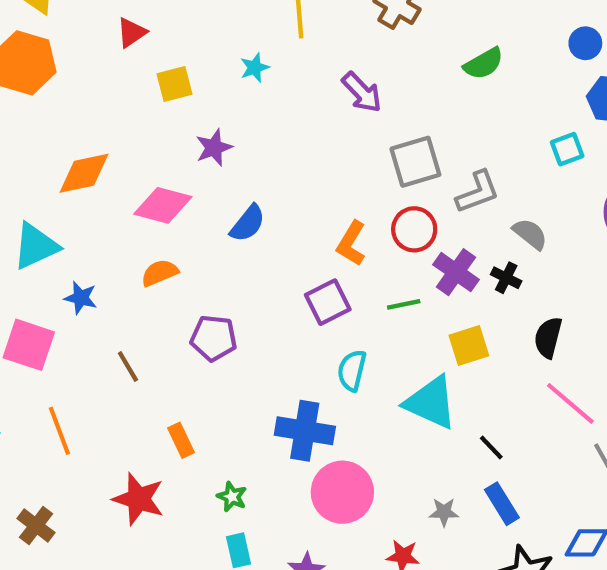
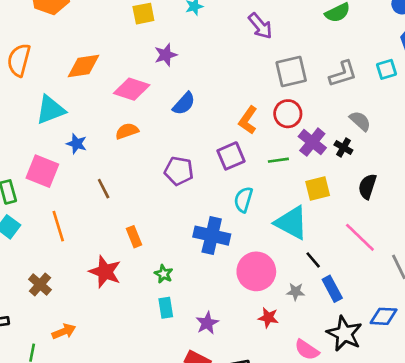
gray L-shape: (478, 192) -> (343, 74), moved
purple pentagon: (214, 338) -> (179, 171), moved
pink line: (570, 403) -> (360, 237), moved
black line: (491, 447) -> (313, 260), moved
pink circle: (342, 492) -> (256, 271), moved

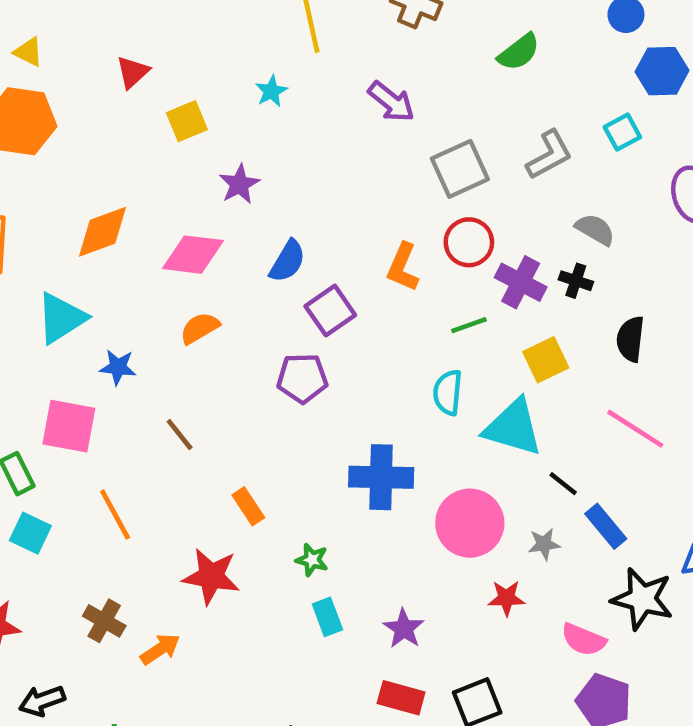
purple square: (231, 156) -> (330, 311), moved
cyan semicircle: (243, 200) -> (448, 392), moved
orange arrow: (64, 331) -> (160, 649), moved

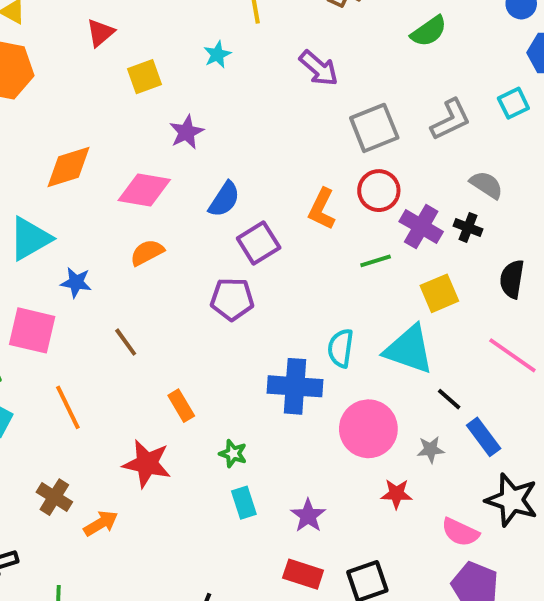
cyan semicircle: (448, 392) -> (341, 348), moved

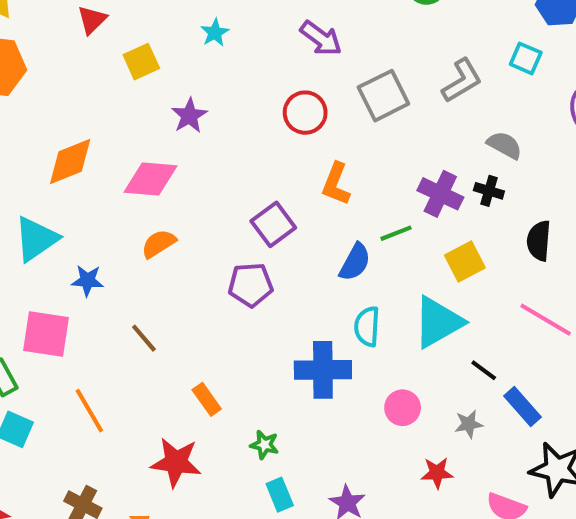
cyan square: (513, 103) -> (526, 58), turned -36
red circle: (379, 191) -> (305, 113), moved
blue semicircle: (224, 199) -> (355, 262), moved
cyan triangle: (409, 349) -> (438, 322), turned -44
pink circle: (368, 429) -> (403, 408), size x0.6

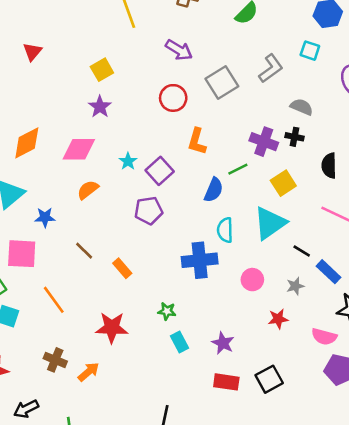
cyan star: (215, 33) -> (128, 161), moved
yellow square: (141, 62) -> (102, 70), moved
orange rectangle: (207, 399) -> (122, 268), moved

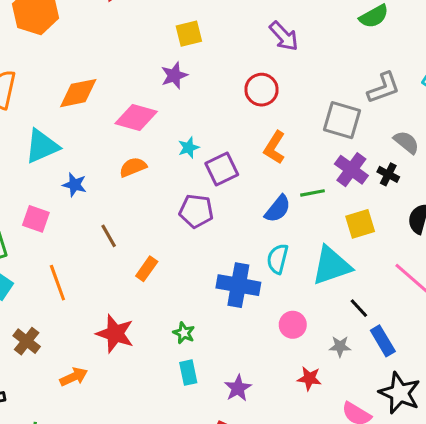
gray square: (222, 83) -> (342, 120), moved, turned 32
pink square: (22, 254) -> (36, 219), size x0.7
orange rectangle: (122, 268) -> (147, 269), turned 60
brown cross: (55, 360) -> (27, 341), moved

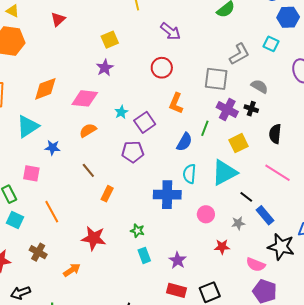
green line: (313, 193) -> (205, 128), turned -49
brown line: (109, 236) -> (88, 170), moved

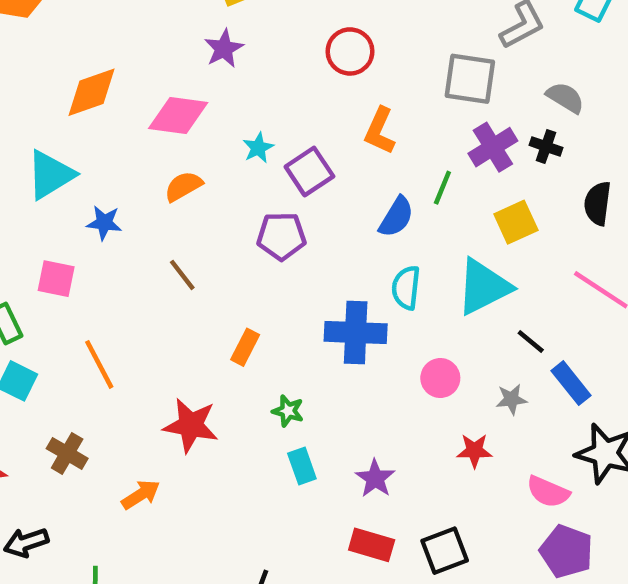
purple cross: (227, 109) -> (493, 147), turned 30
orange rectangle: (107, 194) -> (245, 347), moved

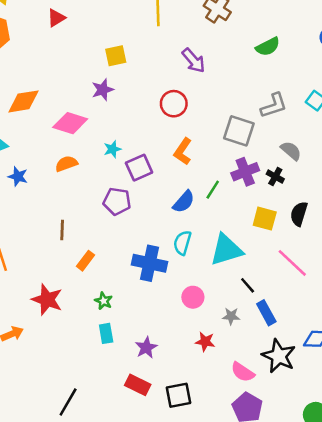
yellow square: (516, 222) -> (265, 219), moved, turned 30
brown line: (182, 275) -> (62, 230), moved, turned 30

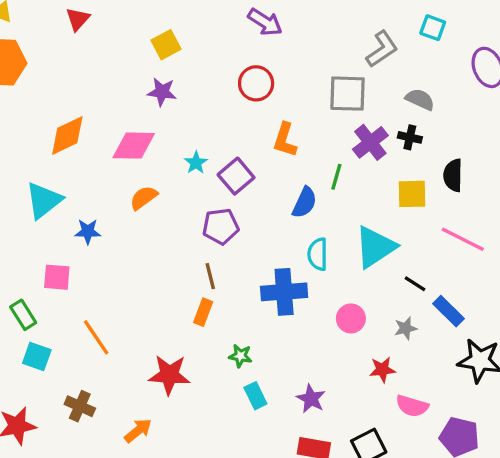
purple star: (103, 90) -> (162, 92), turned -30
brown line: (62, 230) -> (210, 276), moved
pink semicircle: (243, 372) -> (412, 406), moved

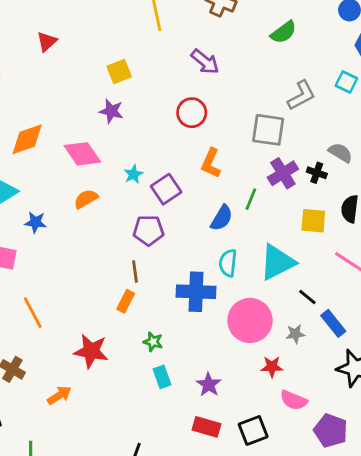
gray semicircle: (420, 99) -> (340, 153), moved
pink diamond: (134, 146) -> (82, 154), turned 48
pink circle: (351, 318) -> (250, 320), size x1.8

